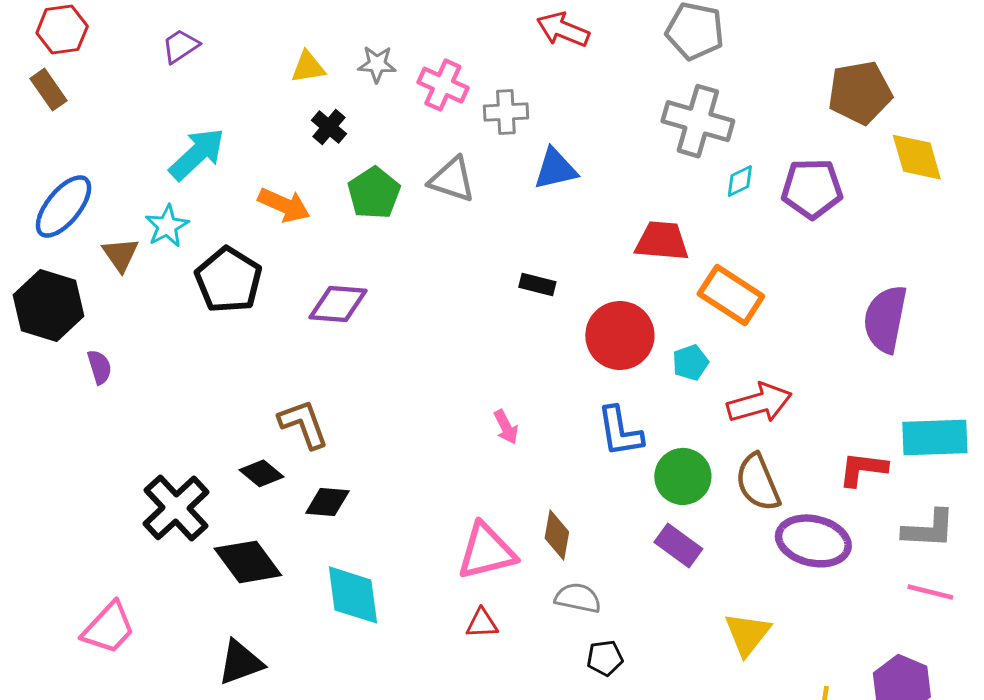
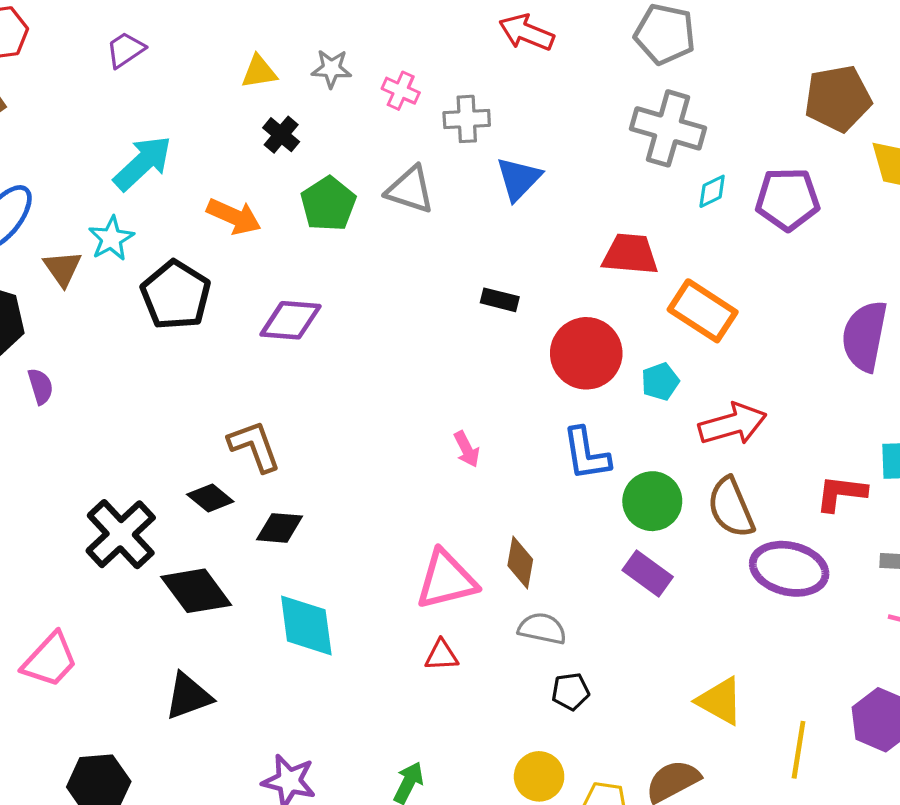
pink cross: (443, 85) -> (401, 91), size x0.7
blue triangle: (555, 169) -> (519, 179), turned -33
yellow triangle: (747, 634) -> (720, 701), moved, turned -39

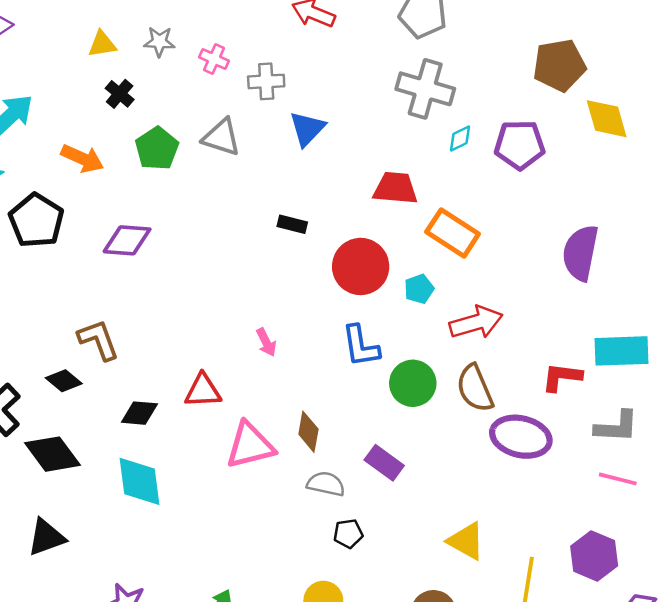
black diamond: (280, 528) -> (139, 413), moved
purple rectangle: (648, 573) -> (384, 463), moved
red triangle: (442, 655) -> (203, 391), moved, size x1.4

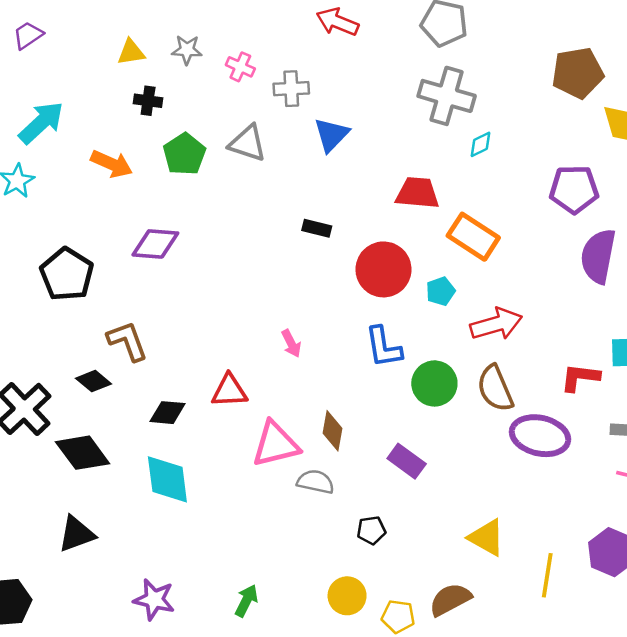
black cross: (120, 94) -> (148, 101), turned -32
purple pentagon: (520, 145) -> (574, 189), moved
black pentagon: (36, 221) -> (67, 274), moved
gray semicircle: (326, 484) -> (316, 482), moved

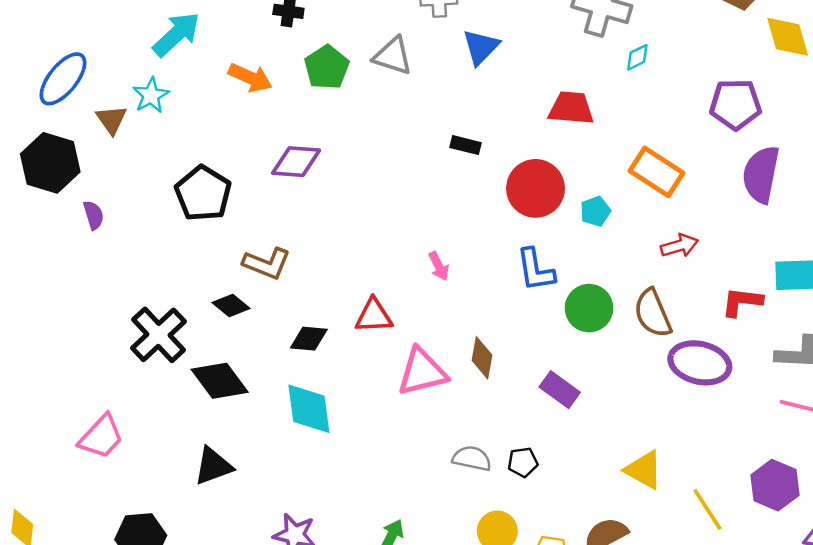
orange rectangle: (473, 237) -> (657, 172), moved
red arrow: (496, 324) -> (679, 246), moved, size x0.7
brown L-shape: (127, 341) -> (267, 264), turned 132
gray semicircle: (316, 482) -> (472, 458), moved
yellow line: (547, 575) -> (707, 509), turned -42

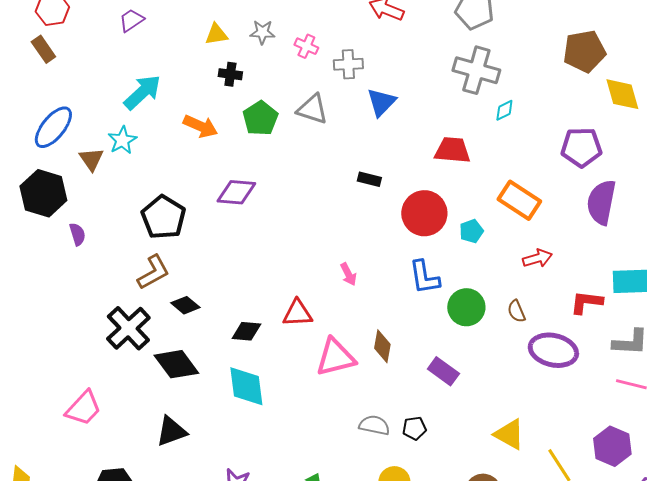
brown L-shape: (267, 264) -> (153, 272), moved, turned -51
brown semicircle: (653, 313) -> (516, 311), size x0.6

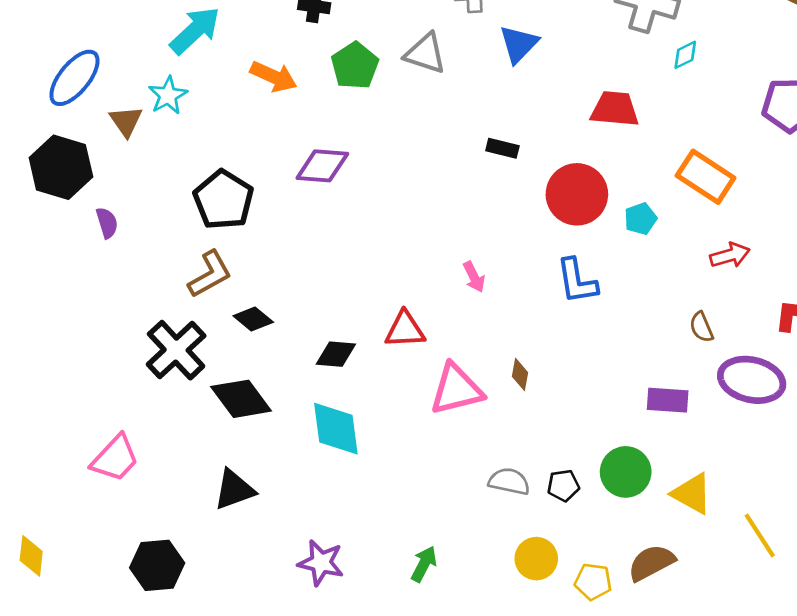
green circle: (466, 307) -> (626, 472), moved
brown diamond: (382, 346) -> (520, 374), size x0.7
purple rectangle: (443, 371) -> (668, 400), moved, turned -32

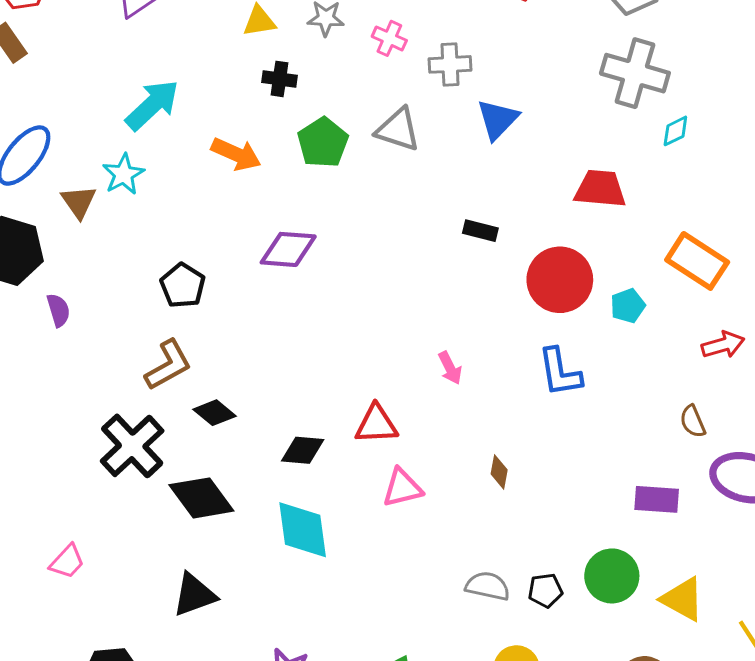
black pentagon: (223, 200) -> (183, 286), size x0.7
pink triangle: (456, 389) -> (402, 488), moved, size x0.7
pink trapezoid: (115, 458) -> (67, 562), size x0.7

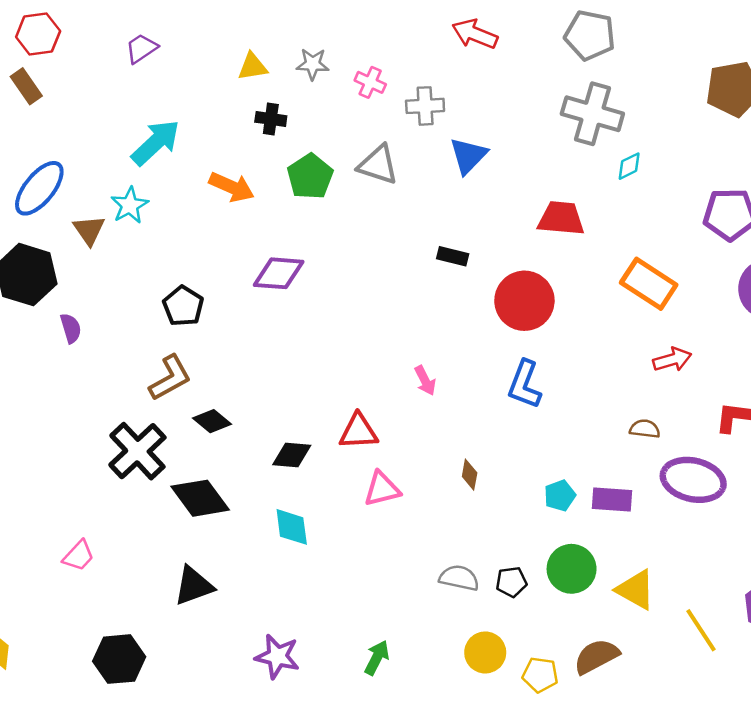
cyan pentagon: (628, 306) -> (560, 496), moved
blue L-shape: (560, 372) -> (524, 384), turned 30
brown semicircle: (693, 421) -> (645, 429), turned 120
cyan diamond: (303, 530) -> (292, 527), size x0.7

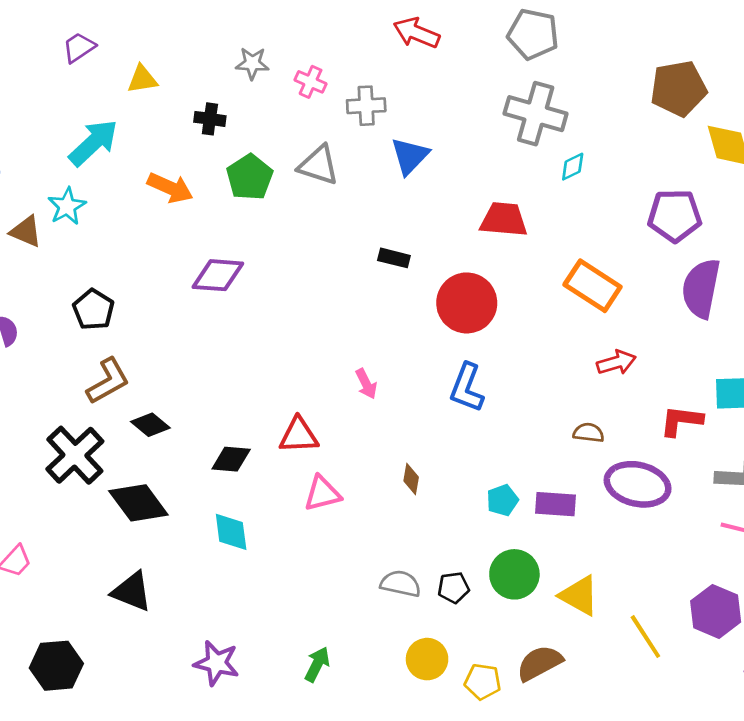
yellow triangle: (252, 67) -> (142, 79), moved
brown triangle: (89, 230) -> (26, 231), turned -32
black pentagon: (183, 306) -> (93, 310), moved
black triangle: (194, 586) -> (132, 592), turned 42

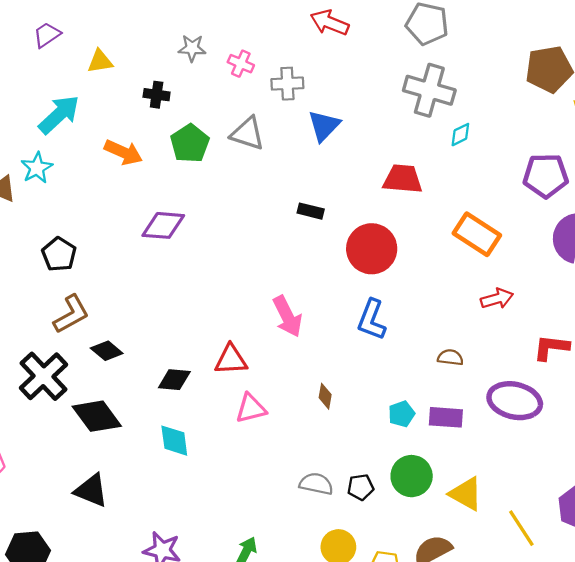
pink arrow: (366, 384) -> (287, 316), size x1.6
brown semicircle: (589, 433) -> (450, 357), moved

